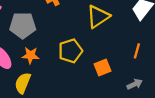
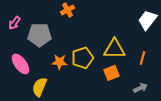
yellow triangle: (98, 17) -> (114, 49), moved, turned 35
orange star: (30, 55) -> (59, 62), moved

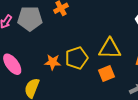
gray pentagon: (39, 35) -> (30, 19), moved

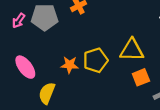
orange square: (107, 74) -> (141, 77), moved

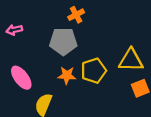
gray pentagon: (45, 17) -> (63, 42), moved
pink arrow: (19, 21) -> (14, 30), turned 42

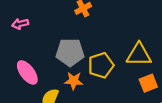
gray pentagon: (63, 42) -> (70, 52), moved
orange star: (67, 75) -> (74, 81), moved

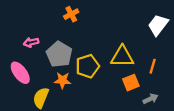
pink arrow: (20, 24) -> (31, 42), moved
gray pentagon: (70, 52) -> (59, 54), turned 30

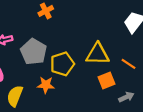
orange line: (153, 66) -> (129, 64), turned -72
orange star: (63, 80) -> (46, 85), moved

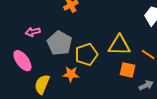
orange square: (106, 80) -> (128, 70), turned 35

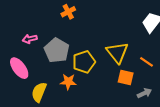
yellow triangle: (119, 45) -> (117, 52), turned 50

